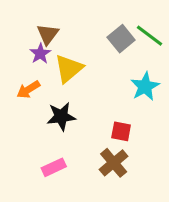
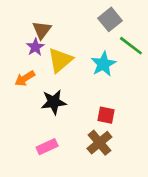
green line: (150, 36) -> (131, 46), moved
gray square: (121, 39) -> (110, 19), moved
cyan star: (145, 87) -> (103, 64), moved

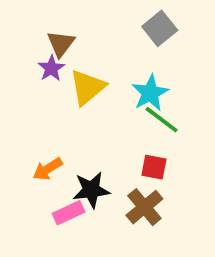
green line: (131, 46) -> (162, 120), moved
orange arrow: (25, 78) -> (48, 169), moved
black star: (54, 102) -> (91, 190), moved

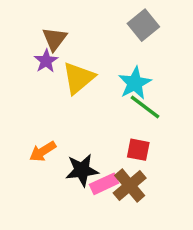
pink rectangle: (68, 213) -> (104, 184), moved

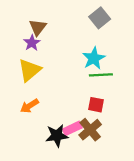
yellow triangle: (78, 78) -> (29, 70), moved
green line: (145, 107) -> (101, 75), turned -40
black star: (82, 170) -> (57, 136), moved

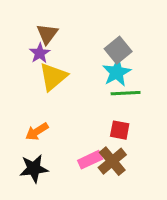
gray square: (100, 18) -> (118, 50), moved
yellow triangle: (29, 70) -> (53, 77), moved
black star: (57, 136) -> (34, 169), moved

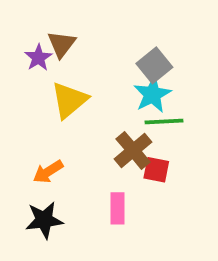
purple star: (40, 53) -> (38, 58), moved
pink rectangle: (90, 160) -> (118, 208), turned -65
brown cross: (112, 161) -> (133, 150), moved

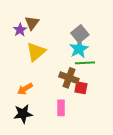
brown cross: (133, 150) -> (69, 78), turned -30

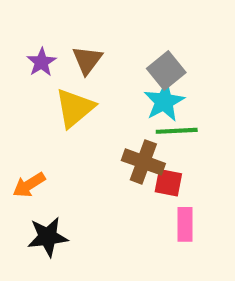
brown triangle: (32, 23) -> (87, 60), moved
orange arrow: (25, 89) -> (29, 185), moved
pink rectangle: (61, 108) -> (185, 224), moved

